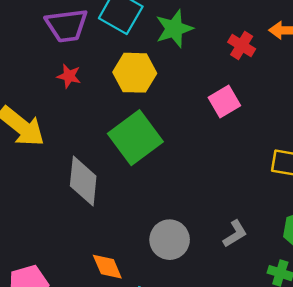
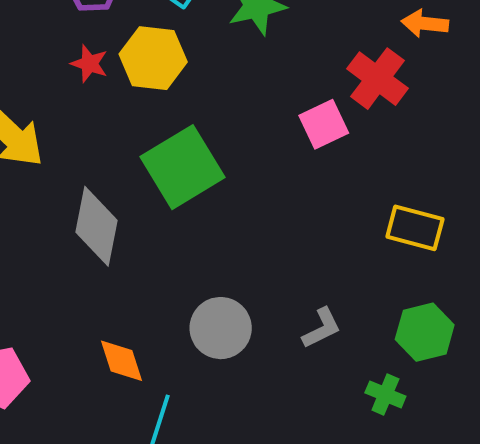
red cross: (242, 45) -> (377, 79), moved, size x1.4
yellow hexagon: (135, 73) -> (153, 58), moved

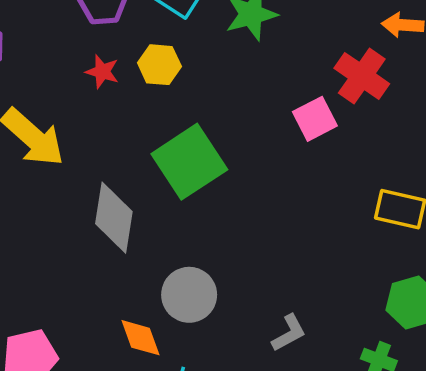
yellow hexagon: (153, 58) -> (159, 65), size x0.7
gray circle: (221, 328) -> (189, 295), moved
gray L-shape: (322, 328) -> (289, 333), moved

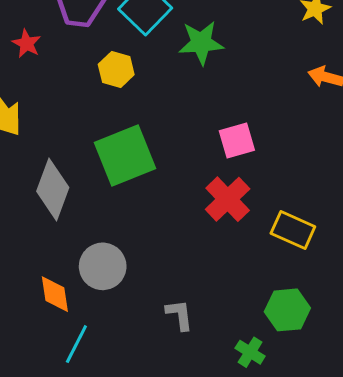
red star: (102, 72) -> (27, 43), moved
red cross: (362, 76) -> (228, 199), moved
gray L-shape: (289, 333) -> (179, 315), turned -80

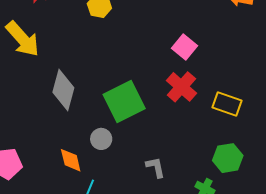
pink square: (237, 141) -> (184, 47), turned -30
green square: (125, 155) -> (124, 101), moved
gray circle: (103, 266) -> (101, 139), size x0.7

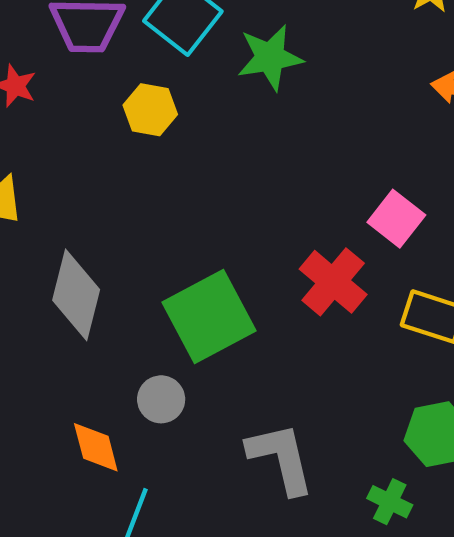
pink square: (184, 47) -> (396, 219), moved
gray L-shape: (156, 167) -> (281, 458), size x1.6

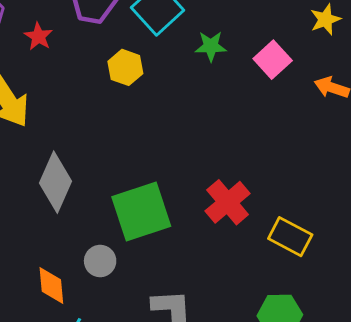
green star: (270, 57) -> (211, 46), size x0.7
pink square: (396, 219) -> (273, 60), moved

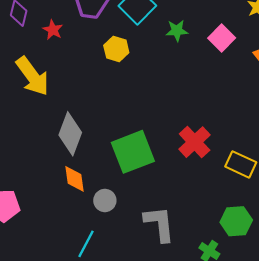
gray circle: (100, 261) -> (105, 200), moved
orange diamond: (51, 285) -> (75, 179), moved

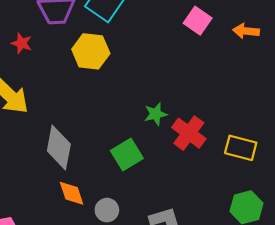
green star: (177, 31) -> (156, 114), moved
yellow hexagon: (116, 49) -> (91, 51), size x1.4
green square: (133, 152) -> (127, 155), size x0.7

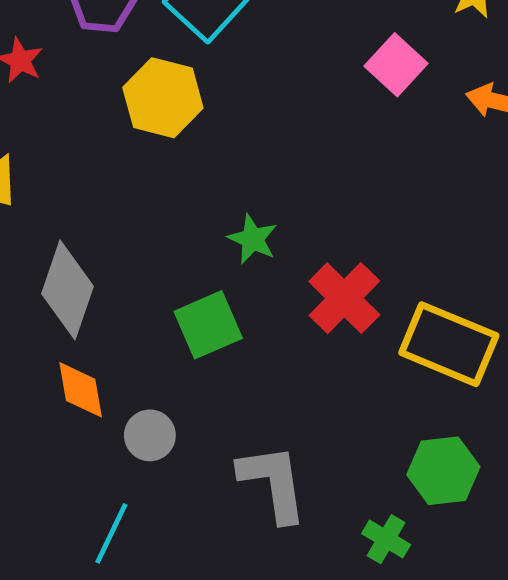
green star: (156, 114) -> (253, 239), moved, turned 30
yellow rectangle: (241, 148) -> (449, 344), size x1.4

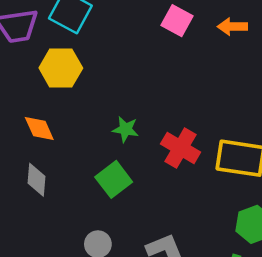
gray diamond: (67, 290) -> (36, 180), size x0.7
orange diamond: (81, 390) -> (39, 129), moved

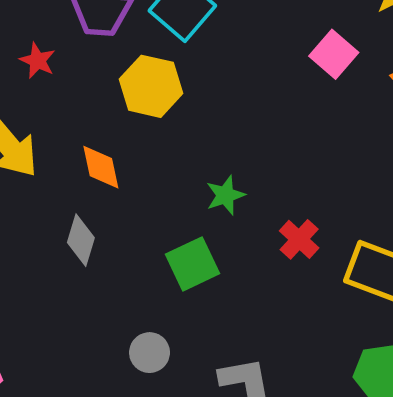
green star: (126, 129) -> (225, 195), turned 30
red cross: (181, 148) -> (299, 239), size x0.7

